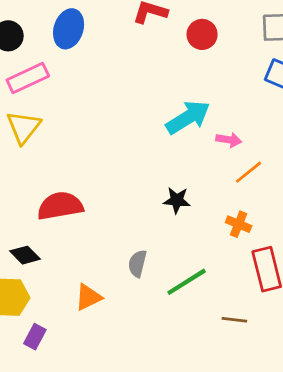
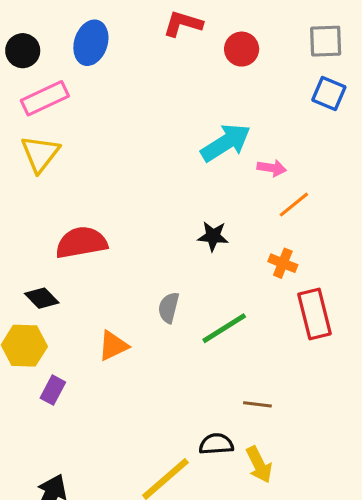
brown line: (234, 320) -> (257, 404), moved

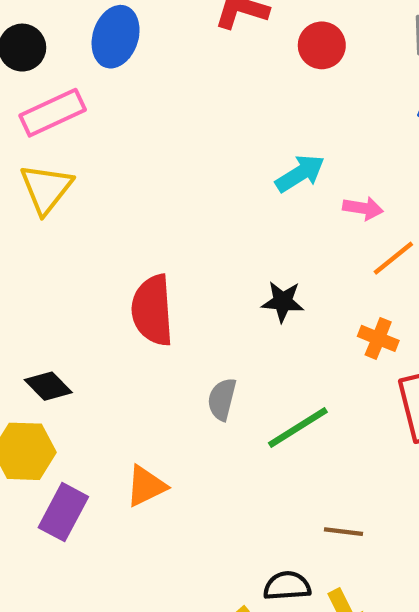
cyan arrow: (226, 143) -> (300, 173), size x0.7
red semicircle: (81, 243) -> (152, 310), moved, turned -84
orange triangle: (113, 346) -> (146, 486), moved
purple rectangle: (53, 390) -> (63, 512), size x1.4

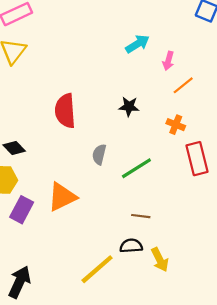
pink arrow: (363, 208) -> (168, 61), turned 96
orange triangle: (146, 486) -> (62, 197), size x1.4
brown line: (343, 532) -> (141, 216), moved

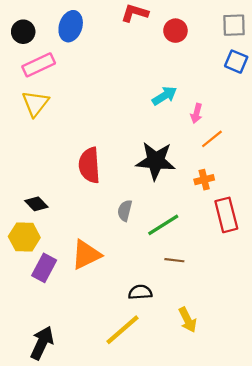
black star: (129, 107) -> (156, 161), size x1.8
orange cross: (176, 125) -> (204, 180), turned -36
brown line: (141, 216) -> (174, 260), moved
black semicircle: (131, 246) -> (140, 292), moved

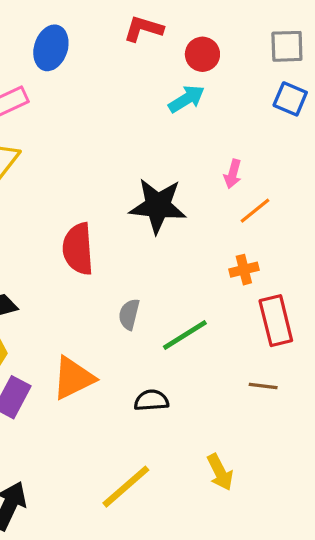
cyan arrow: (164, 96) -> (187, 99), moved
black star: (156, 161) -> (158, 206), moved
brown line: (174, 260) -> (263, 386), moved
black semicircle: (140, 292) -> (151, 400), moved

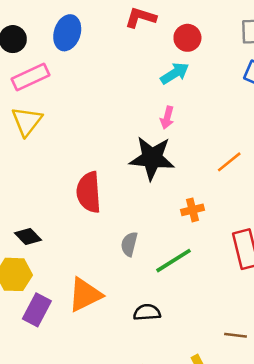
pink arrow: (233, 174) -> (167, 118), moved
orange cross: (244, 270) -> (192, 210), moved
brown line: (263, 386) -> (236, 335), moved

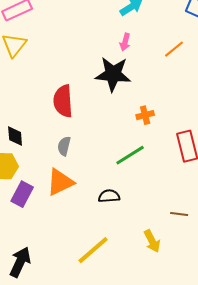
orange line: (229, 162) -> (174, 49), moved
black diamond: (28, 236) -> (15, 136), turned 40
gray semicircle: (129, 244) -> (64, 146), moved

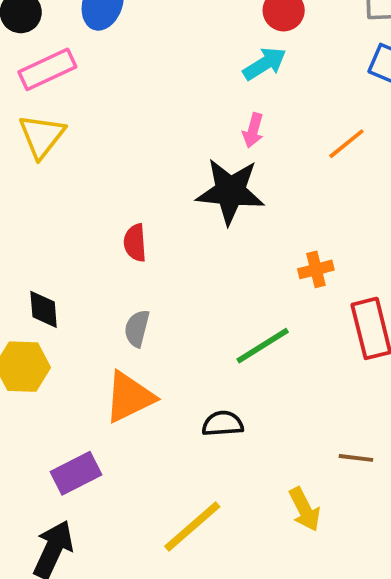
red semicircle: (63, 101) -> (135, 243), size x0.6
orange cross: (145, 115) -> (316, 269), moved
purple rectangle: (22, 194) -> (76, 473), moved, turned 35

